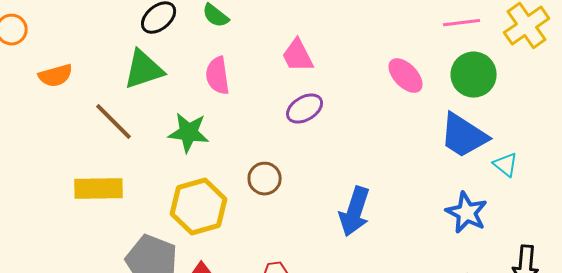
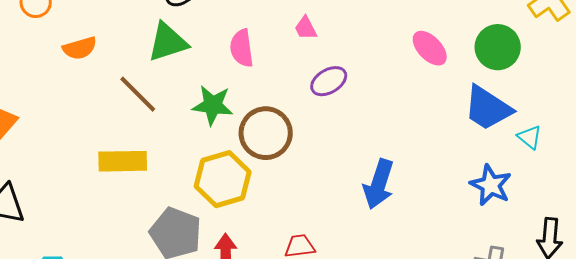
pink trapezoid: (298, 56) -> (306, 28), moved, size x0.7
brown circle: (265, 179) -> (266, 133), moved, size x1.6

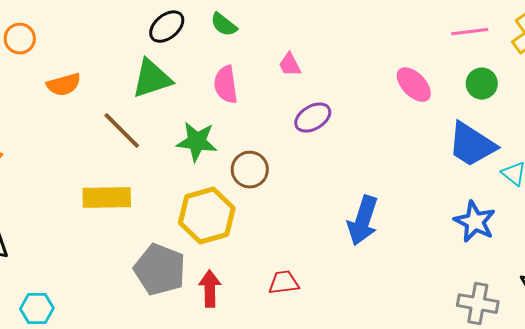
green circle: (498, 47) -> (482, 84), size x0.7
brown circle: (266, 133) -> (250, 170), size x0.7

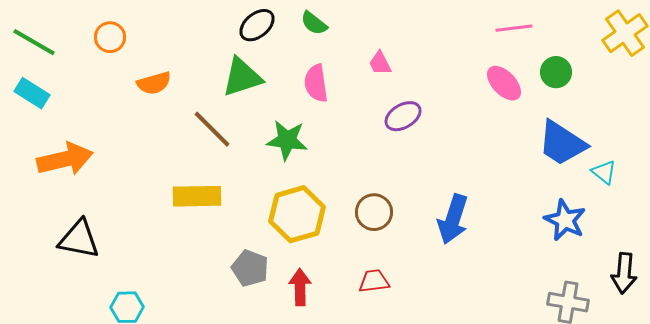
pink line: (470, 32) -> (514, 28), moved
green circle: (482, 84) -> (556, 72), moved
brown circle: (250, 170) -> (374, 212), moved
gray pentagon: (160, 270) -> (250, 268), size x0.7

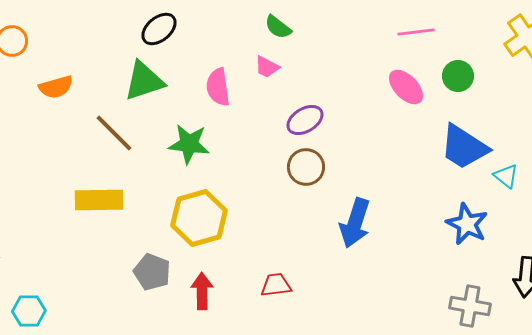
green semicircle: (314, 23) -> (278, 27), moved
pink trapezoid: (380, 63) -> (267, 67), moved, turned -36
brown circle: (374, 212) -> (306, 167), moved

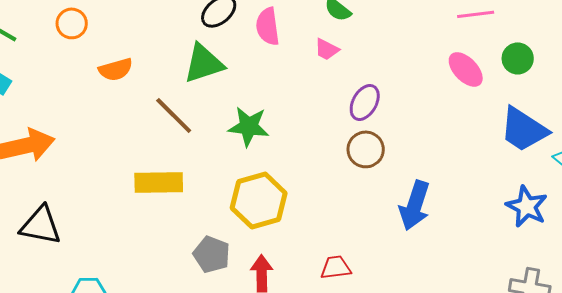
pink semicircle: (218, 87) -> (268, 26), moved
purple ellipse: (305, 120) -> (365, 102), turned -30

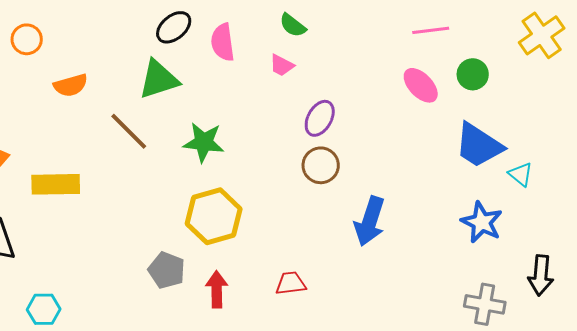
yellow rectangle: (159, 182) -> (56, 184), moved

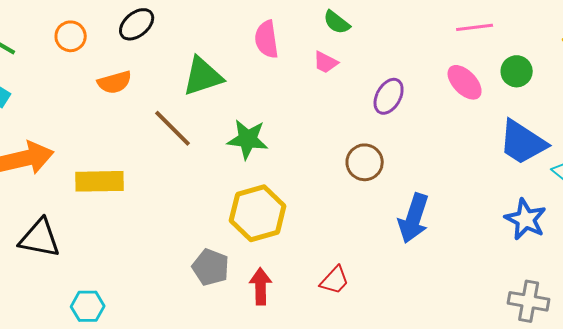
black ellipse: (174, 27) -> (137, 24), moved
purple ellipse: (320, 118) -> (389, 96), moved
red trapezoid: (291, 283) -> (335, 280), turned 140

